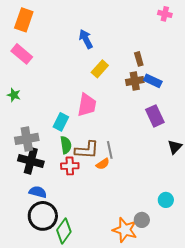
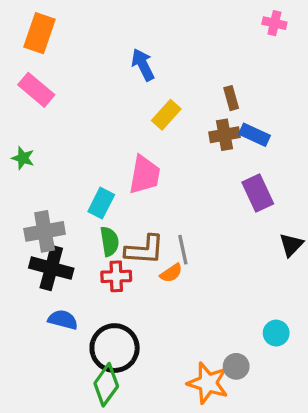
black circle: (43, 216) -> (115, 348), moved

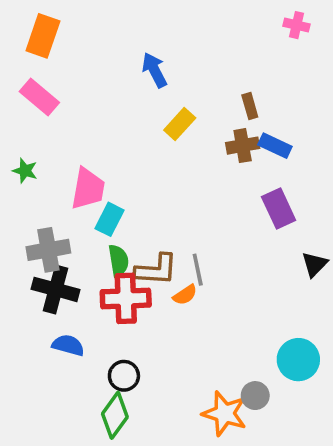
pink trapezoid: (145, 175) -> (88, 189), moved
red cross: (116, 276) -> (126, 298), size x1.5
cyan circle: (276, 333) -> (298, 360), size x1.5
black circle: (115, 348) -> (124, 376), size x0.6

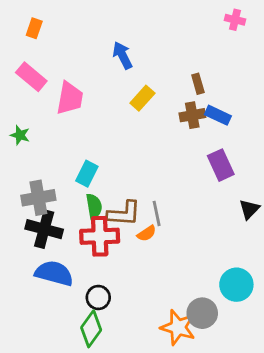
orange rectangle: (43, 36) -> (34, 28), size x0.6
pink trapezoid: (88, 189) -> (70, 98), moved
blue semicircle: (68, 345) -> (54, 273), size x1.5
gray circle: (255, 396) -> (202, 313), size x1.4

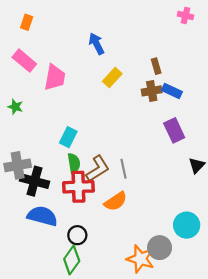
gray cross: (38, 198) -> (18, 165), moved
brown L-shape: (124, 213) -> (98, 169), turned -36
orange semicircle: (147, 233) -> (116, 201), moved, size x1.5

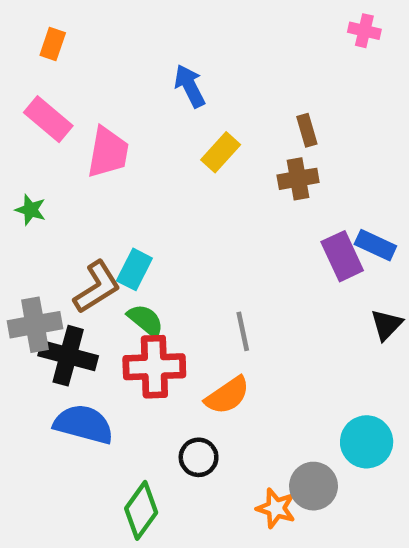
blue rectangle: (172, 91) -> (375, 245), moved
green semicircle: (74, 163) -> (146, 320), turned -42
brown L-shape: (98, 169) -> (97, 287), moved
black circle: (77, 235) -> (199, 457), moved
orange star: (140, 259) -> (276, 508), size x0.7

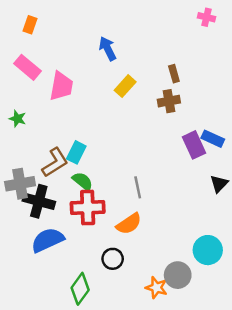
blue semicircle: (84, 424) -> (48, 240), turned -40

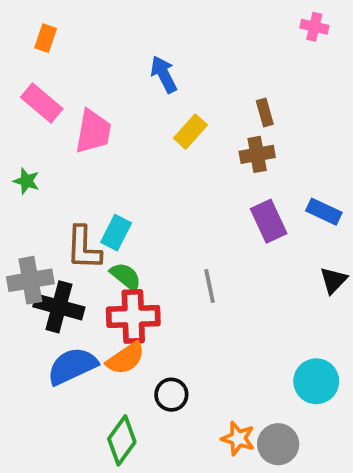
purple rectangle: (194, 145) -> (269, 221), moved
brown L-shape: (55, 162) -> (84, 248), turned 124
orange semicircle: (129, 224) -> (126, 358), moved
gray circle: (178, 275) -> (278, 444), moved

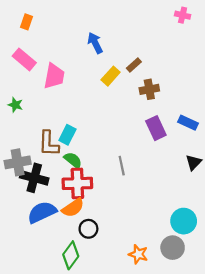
brown rectangle: (265, 112) -> (134, 65), moved, turned 64
black circle: (171, 395) -> (88, 229), moved
gray circle: (278, 444) -> (173, 248), moved

